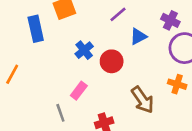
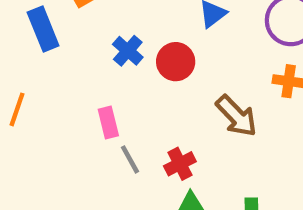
pink rectangle: (79, 91) -> (108, 122), moved, turned -42
gray line: (60, 113) -> (130, 159), moved

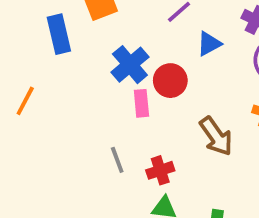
blue cross: (128, 51) -> (130, 65), size x1.4
pink rectangle: (108, 122) -> (141, 103), moved

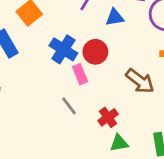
blue triangle: (209, 44) -> (115, 17), turned 36
gray line: (117, 160) -> (69, 106), moved

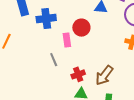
blue cross: (63, 49) -> (46, 19), moved, turned 36
brown arrow: (140, 81) -> (104, 75), moved, turned 75

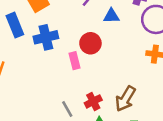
gray line: (54, 60) -> (67, 109), moved

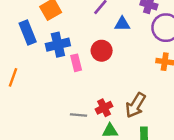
pink rectangle: (74, 61) -> (76, 63), moved
gray line: (67, 109) -> (79, 115), turned -56

